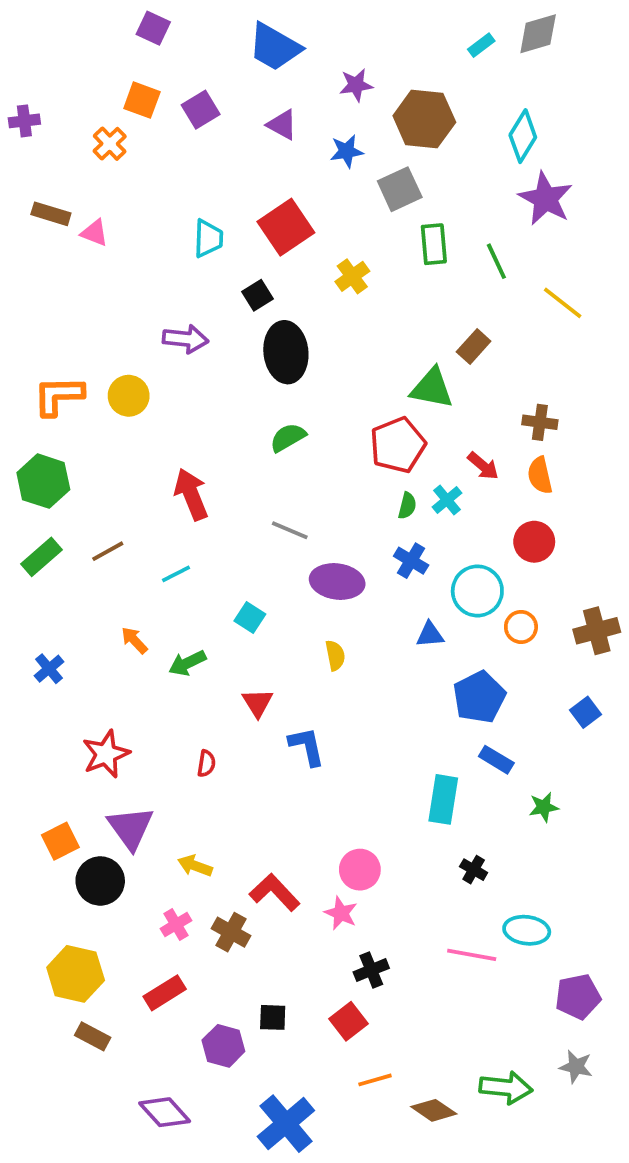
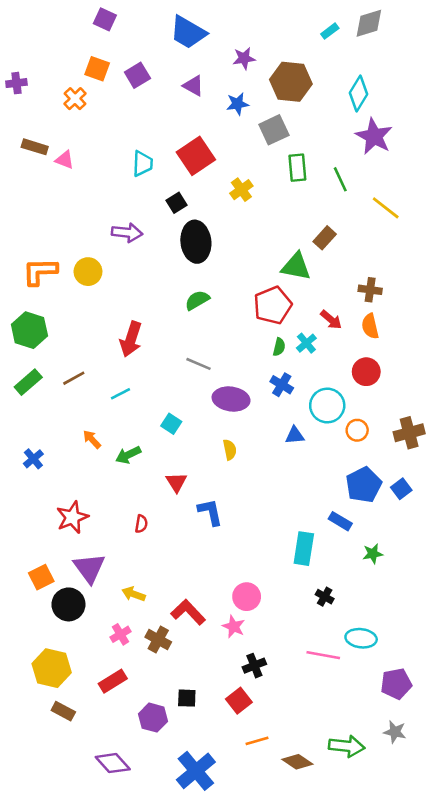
red arrow: (191, 494) -> (131, 339), turned -140
blue pentagon: (479, 697) -> (364, 485), moved

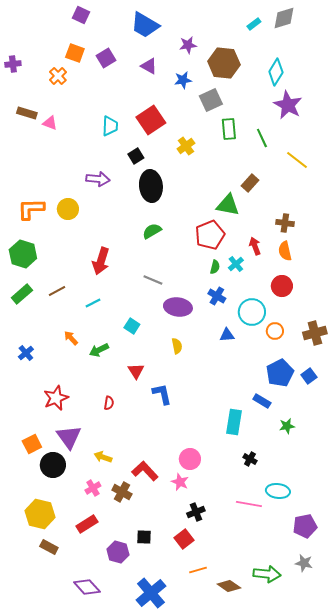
red arrow: (331, 320) -> (255, 246), turned -150

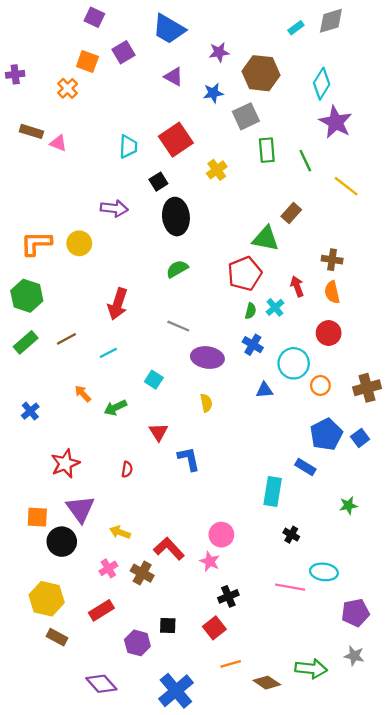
purple square: (106, 58) -> (124, 52), moved
green star: (287, 426) -> (348, 505), moved
orange square: (32, 444) -> (37, 517), turned 30

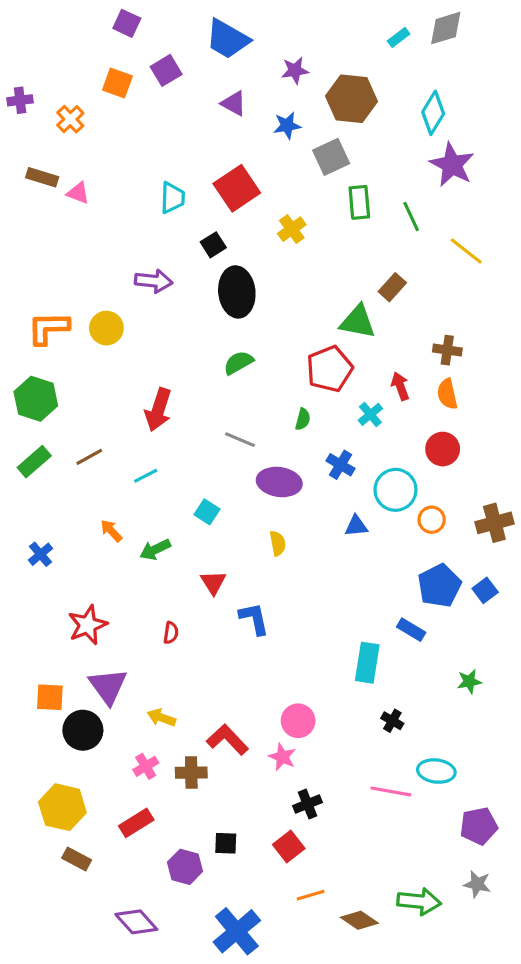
orange cross: (68, 88) -> (70, 119), moved
green semicircle: (251, 311) -> (303, 419), moved
brown cross: (142, 573) -> (191, 773), turned -30

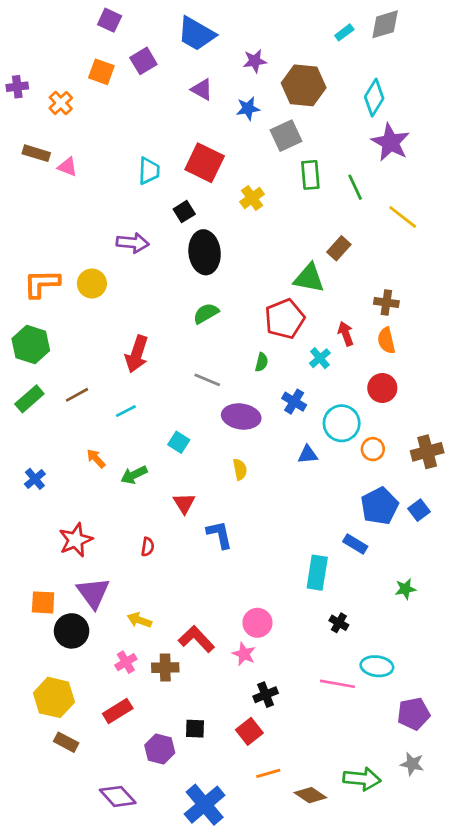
red square: (237, 188) -> (205, 163), turned -30

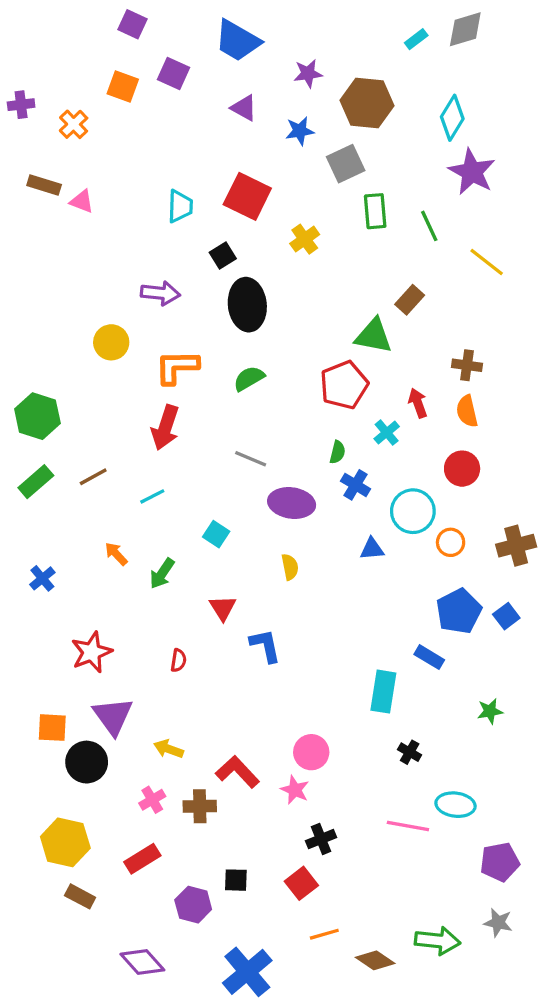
purple square: (143, 61) -> (174, 73), turned -35
orange L-shape: (42, 284) -> (177, 367), moved
green semicircle: (262, 362) -> (337, 452), moved
green arrow: (134, 475) -> (162, 573), turned -30

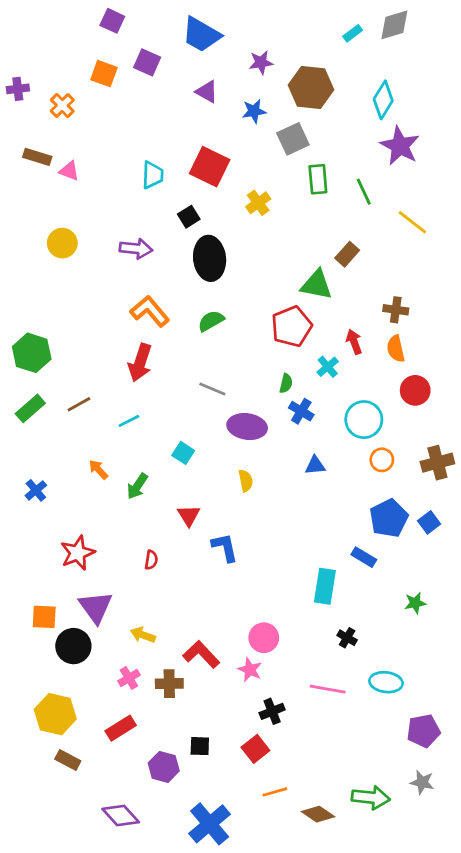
yellow circle: (111, 342) -> (62, 243), moved
orange L-shape: (177, 367) -> (150, 311), turned 51
red circle: (462, 469) -> (415, 390), moved
cyan circle: (413, 511) -> (364, 420), moved
pink line: (408, 826) -> (328, 689), moved

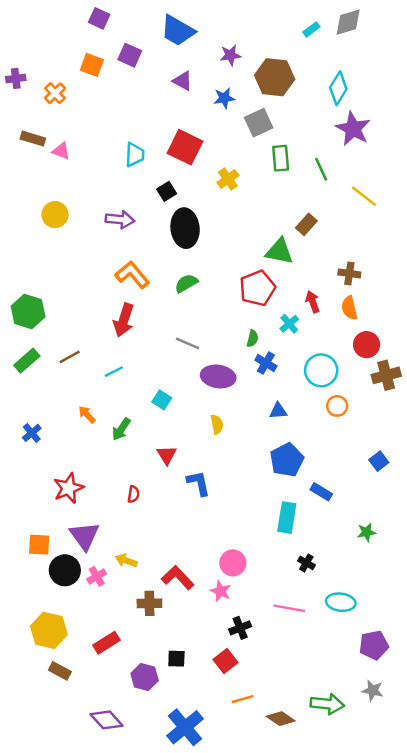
brown cross: (437, 463) -> (386, 375), moved
blue pentagon: (389, 518) -> (287, 460), moved
pink cross: (129, 678) -> (97, 576), moved

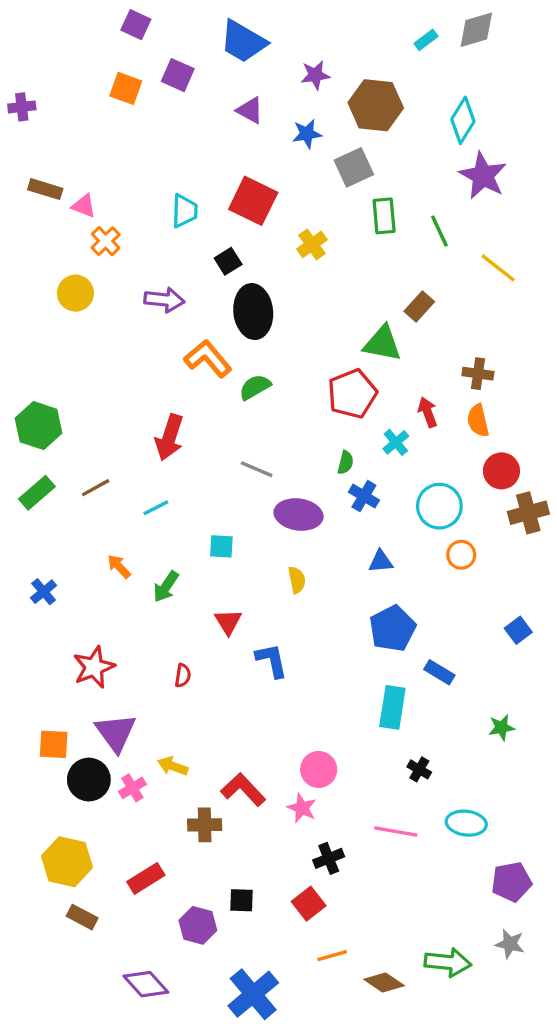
orange cross: (55, 93) -> (106, 241), moved
orange L-shape: (132, 275) -> (208, 359), moved
cyan square: (162, 400) -> (221, 546), turned -30

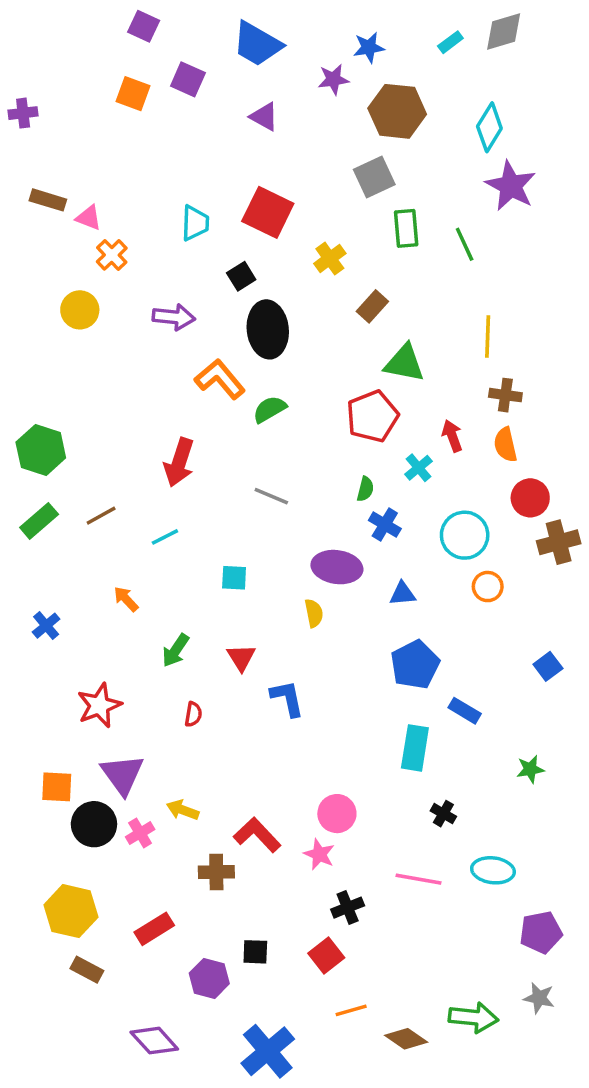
blue star: (307, 134) -> (369, 47), moved
yellow line: (498, 268) -> (488, 337), moved, turned 54
brown rectangle: (419, 307) -> (372, 306), moved
purple ellipse: (299, 514) -> (337, 567), moved
green arrow: (166, 587) -> (176, 650), moved

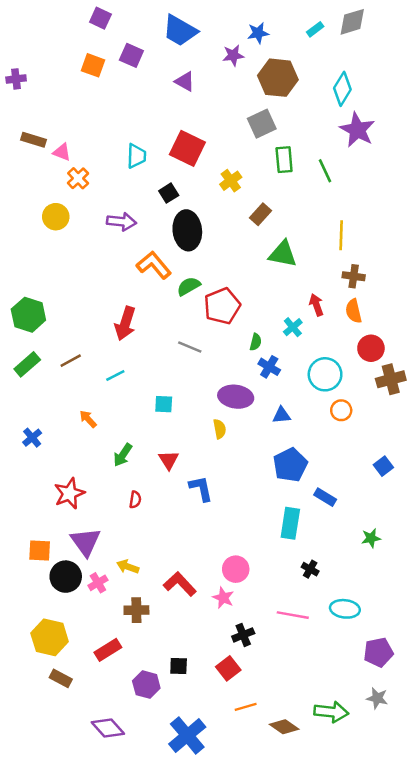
red pentagon: (372, 416) -> (222, 306), moved
brown cross: (216, 872) -> (136, 610), moved

